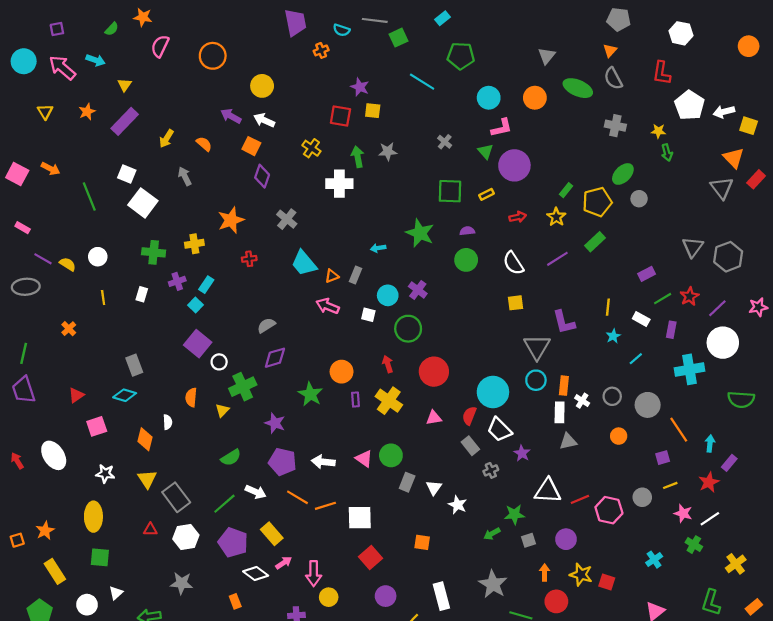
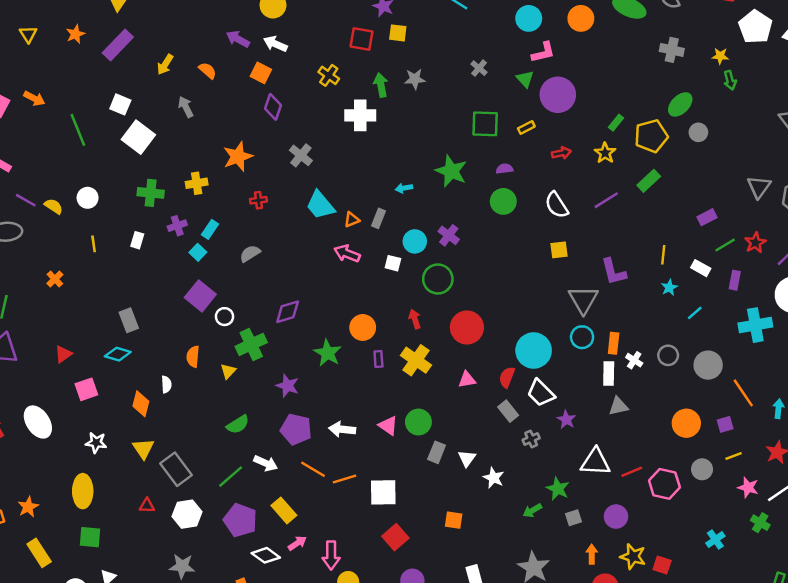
gray semicircle: (266, 325) -> (250, 254), moved
orange circle: (619, 436) -> (686, 423), moved, size x1.5
green star: (514, 514) -> (558, 489), turned 30

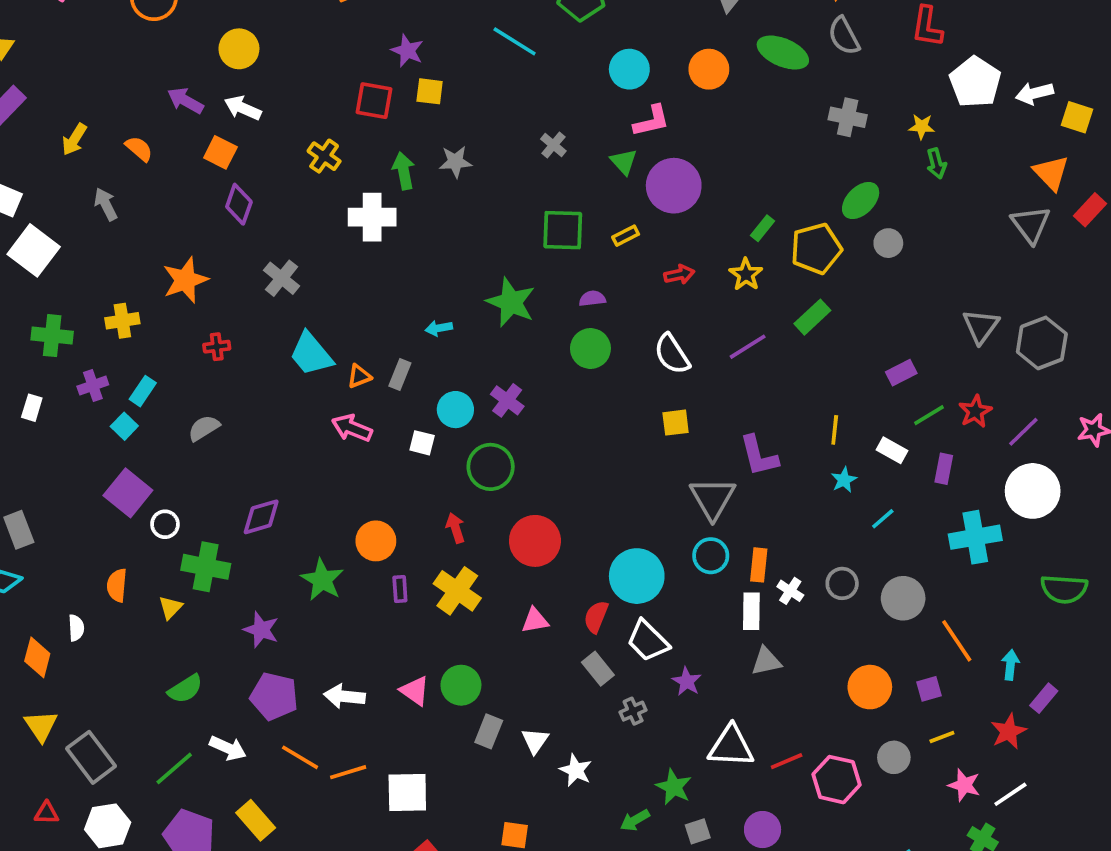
green cross: (251, 344) -> (206, 567), turned 36

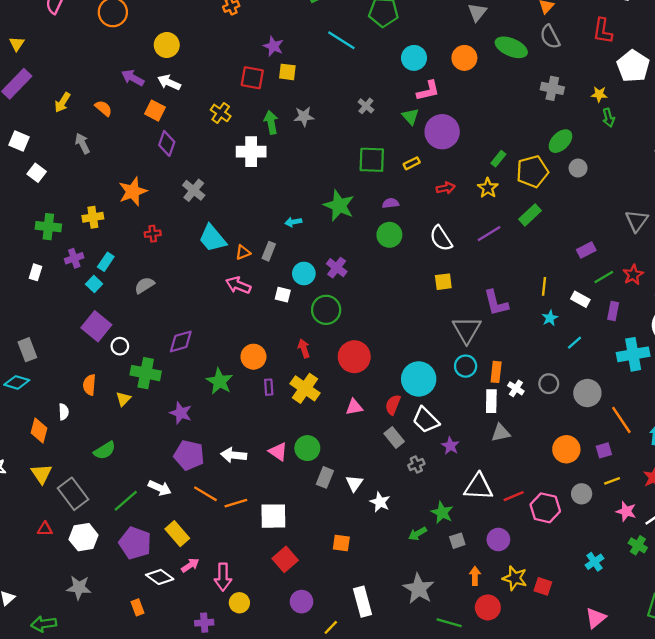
white square: (34, 250) -> (37, 173), size x0.6
green semicircle: (185, 689) -> (105, 450), moved

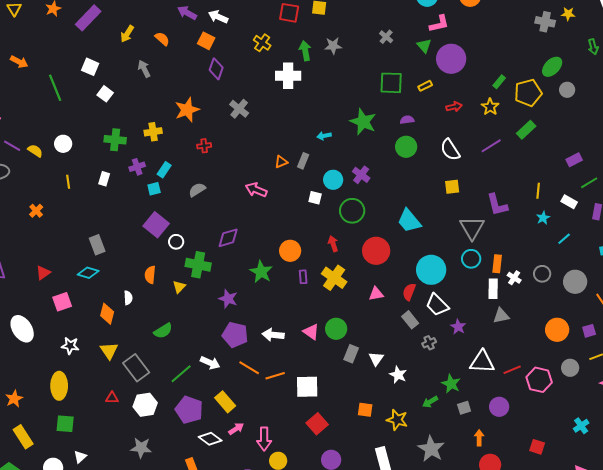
yellow star: (599, 94) -> (568, 14), moved
cyan trapezoid: (212, 238) -> (409, 221), moved
cyan square: (94, 284) -> (154, 189), turned 32
pink arrow: (238, 285) -> (256, 190), moved
yellow star: (515, 578) -> (397, 420), moved

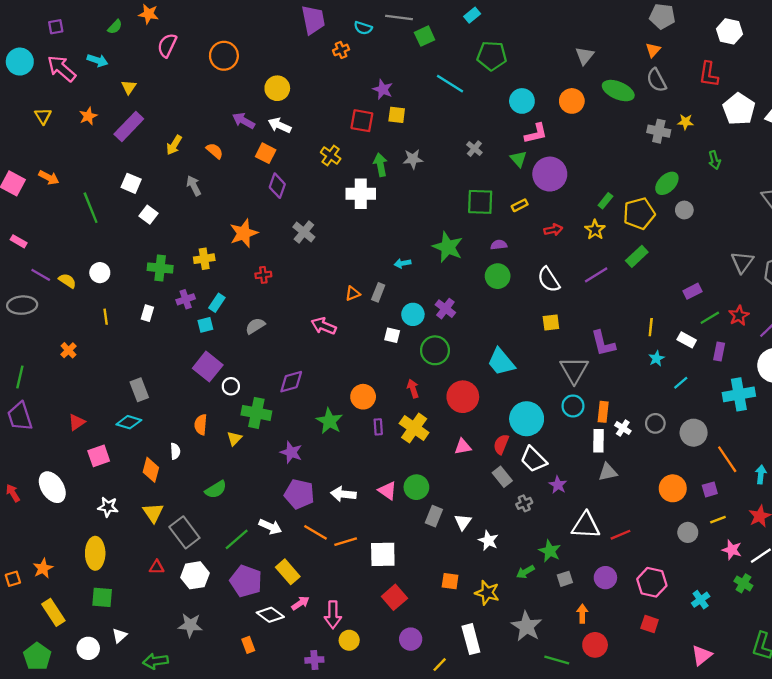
pink hexagon: (539, 380) -> (652, 582), moved

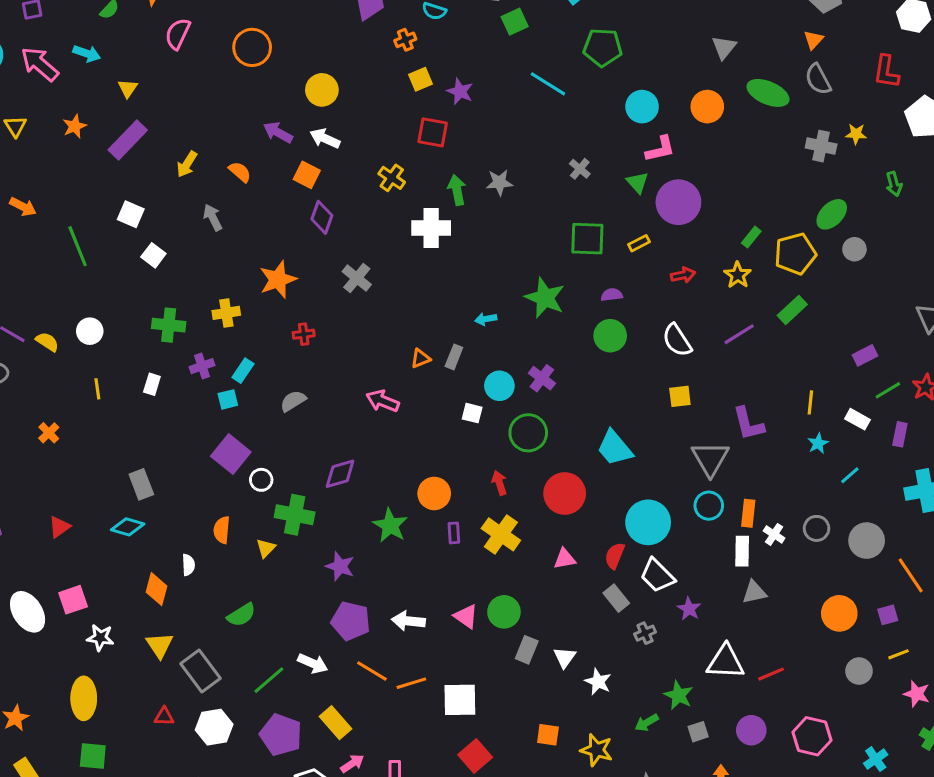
yellow square: (397, 115) -> (421, 79), moved, turned -30
pink square: (99, 456) -> (73, 600), moved

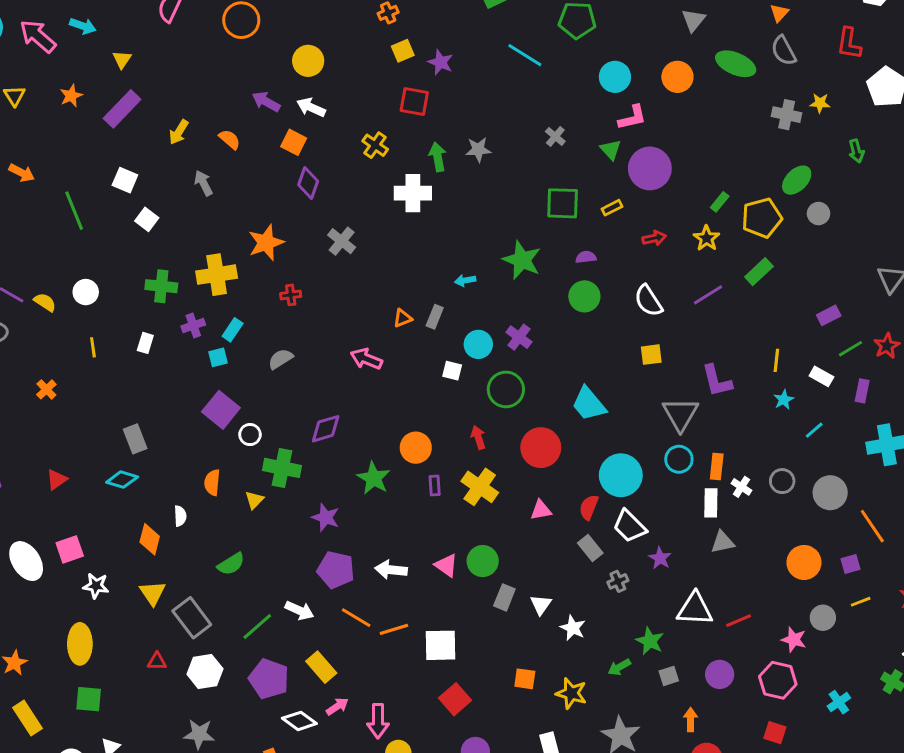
yellow cross: (226, 313) -> (217, 275), size x1.5
pink star: (917, 694) -> (794, 640), moved

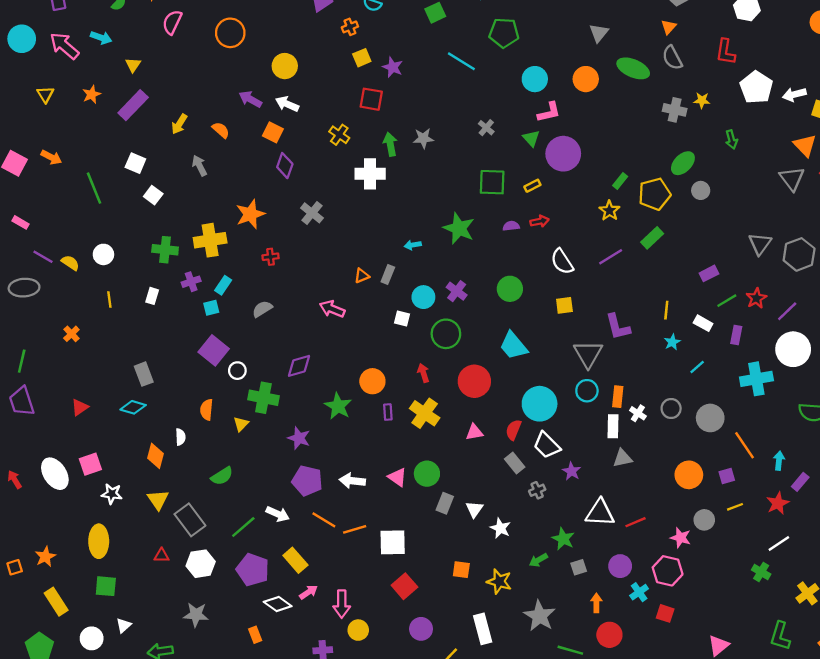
red arrow: (654, 238) -> (540, 221), moved
green circle: (584, 296) -> (510, 289), moved
cyan cross: (839, 702) -> (639, 592), moved

